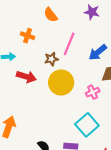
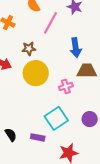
pink line: (69, 44) -> (51, 23), moved
blue arrow: (98, 52) -> (76, 48), turned -66

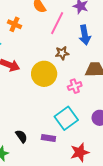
blue arrow: (76, 48) -> (85, 35), moved
brown star: (29, 49) -> (62, 53), moved

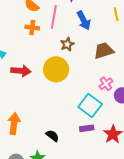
orange cross: (15, 24) -> (32, 28), moved
pink cross: (75, 86) -> (106, 84), moved
purple rectangle: (48, 138) -> (87, 128), moved

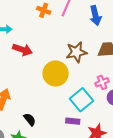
brown star: (67, 44) -> (76, 52), moved, size x1.5
yellow circle: (56, 69) -> (56, 73), moved
black semicircle: (52, 136) -> (30, 120), moved

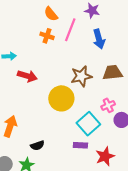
black semicircle: (30, 120) -> (37, 145), turned 112

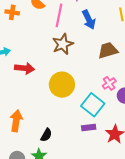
orange cross: (47, 36) -> (12, 12), moved
brown star: (81, 76) -> (63, 44), moved
black semicircle: (37, 145) -> (46, 135), turned -32

